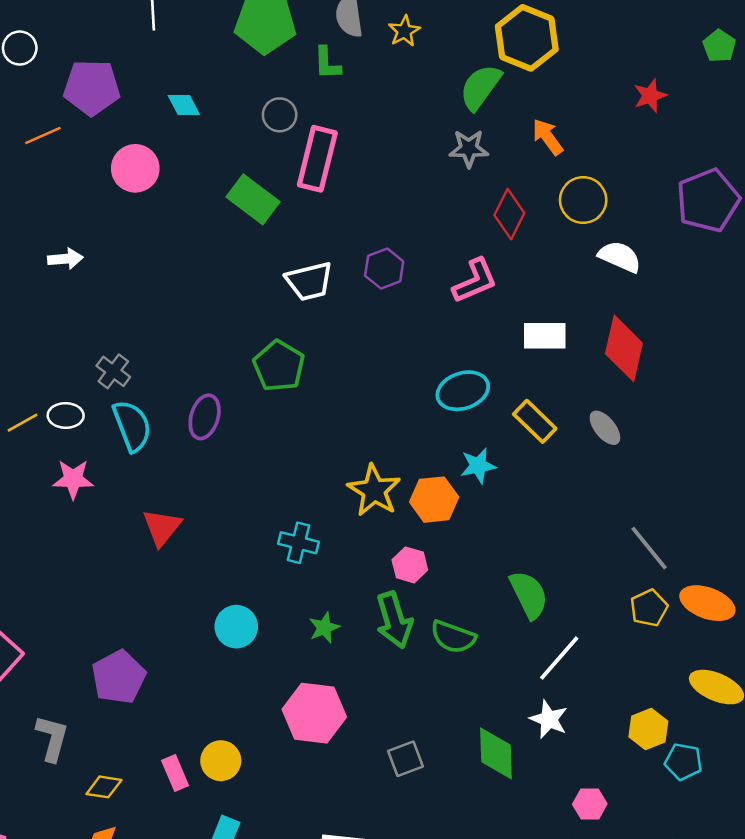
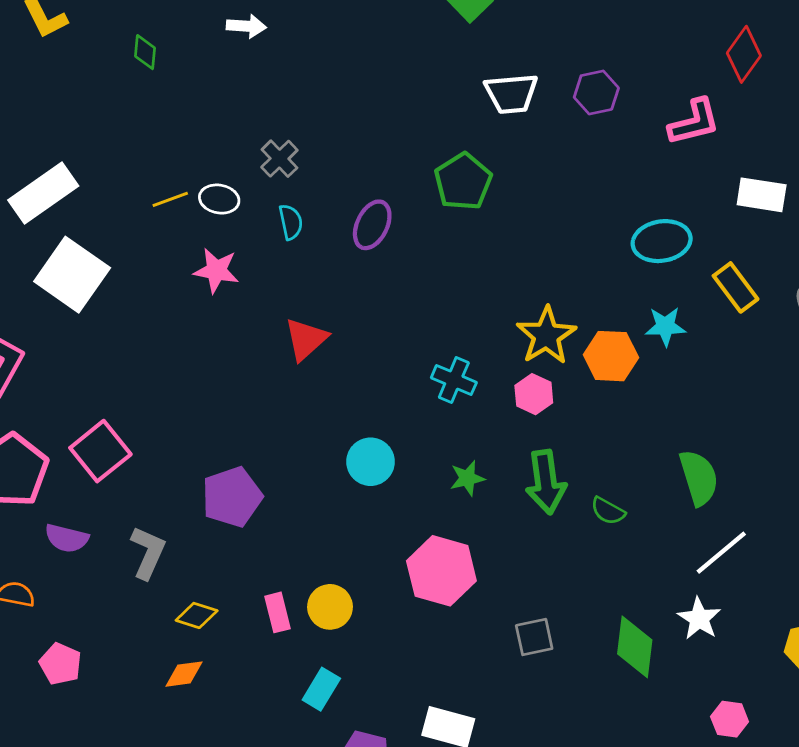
cyan semicircle: (132, 426) -> (291, 222), size x0.6
pink hexagon: (410, 565) -> (534, 394), moved
green semicircle: (453, 637) -> (608, 511), size x0.7

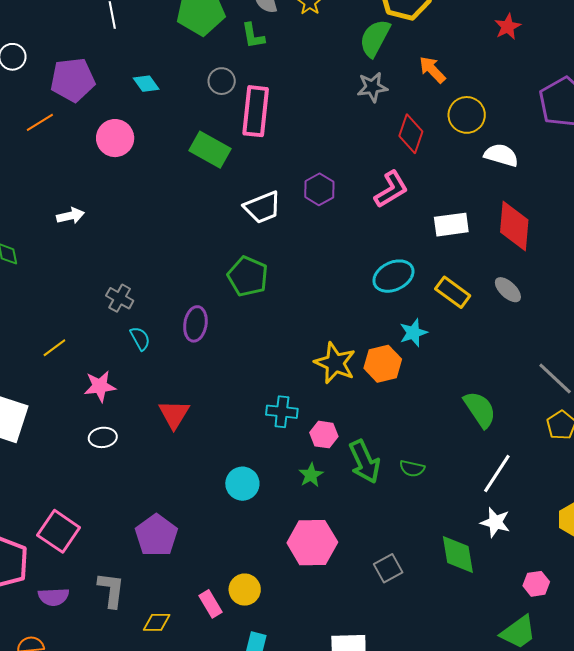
white ellipse: (219, 199) -> (103, 437), moved
pink hexagon: (534, 394) -> (324, 435), moved
green semicircle: (699, 478) -> (480, 409), moved

